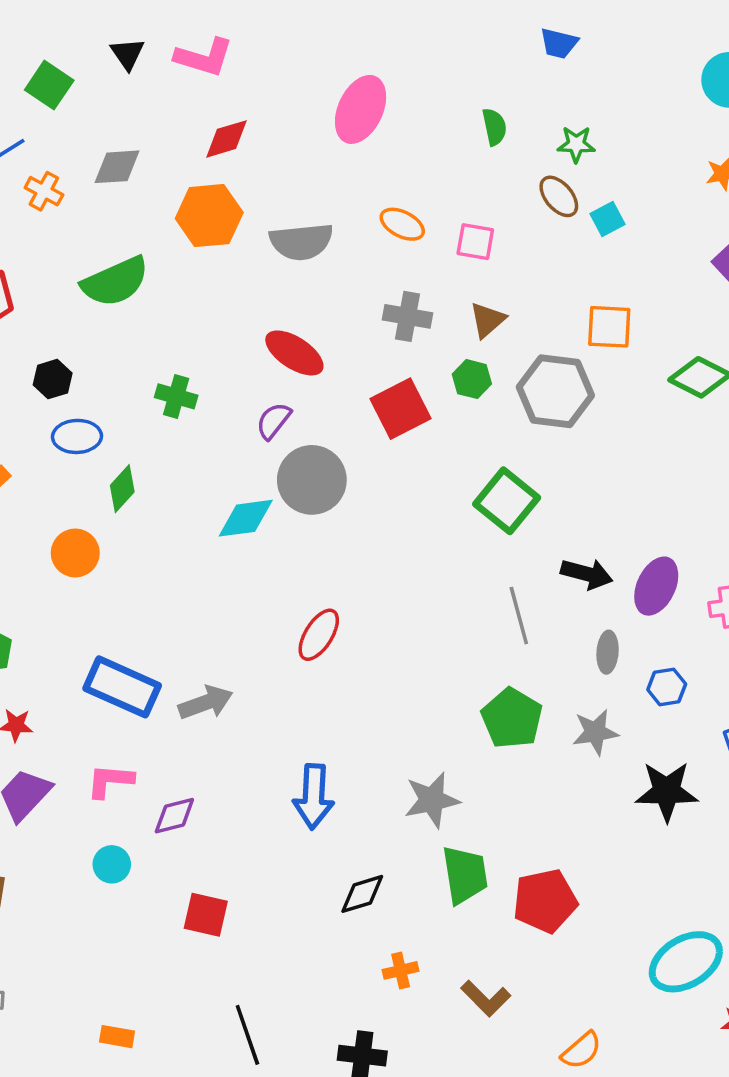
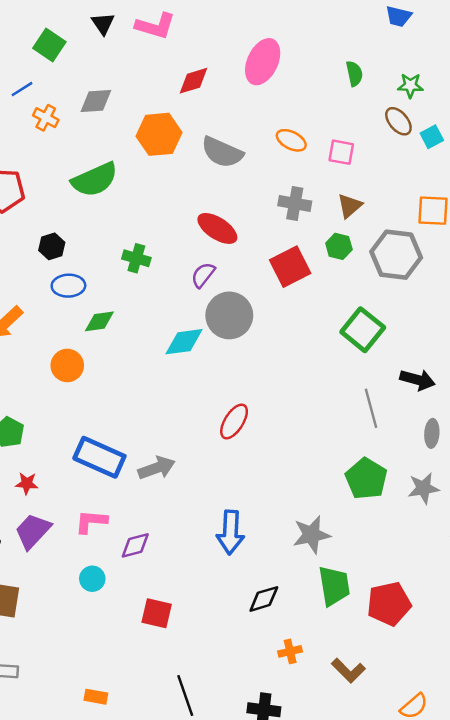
red diamond: (227, 139) -> (194, 81), moved
gray semicircle: (301, 242) -> (222, 152), turned 30
green diamond: (122, 489) -> (99, 321), turned 40

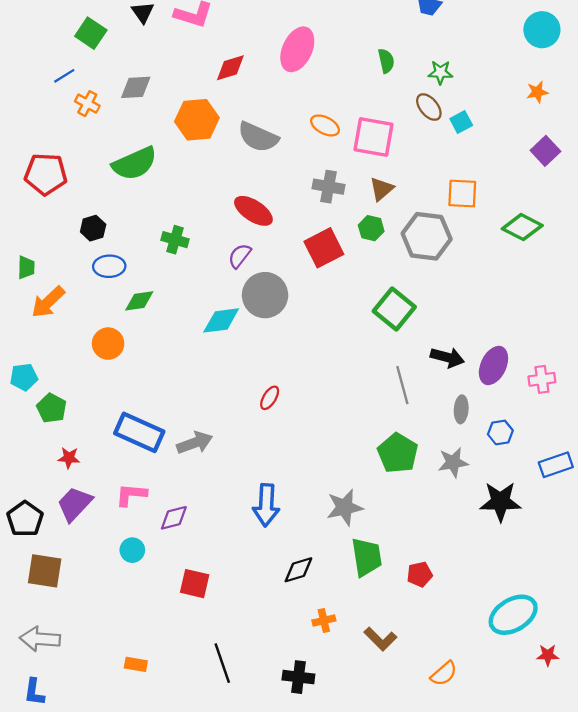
pink square: (341, 152) -> (373, 137), size x1.6
red ellipse: (234, 421) -> (270, 398), size x0.7
red pentagon: (389, 604) -> (420, 574), size x0.6

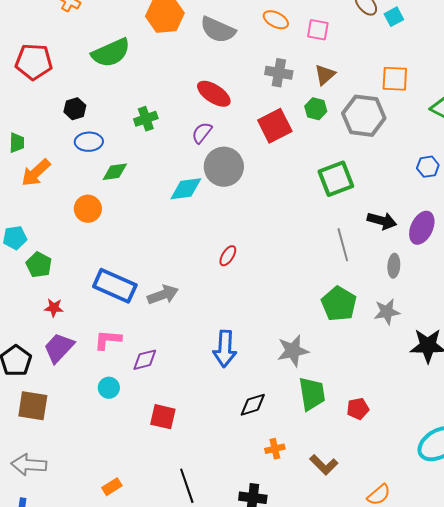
pink square: (373, 137) -> (318, 30), size x0.6
green cross: (175, 240) -> (146, 119), turned -35
green square: (394, 309) -> (336, 179), turned 30
blue hexagon: (500, 432) -> (428, 167), moved
orange rectangle: (136, 664) -> (112, 487), turned -42

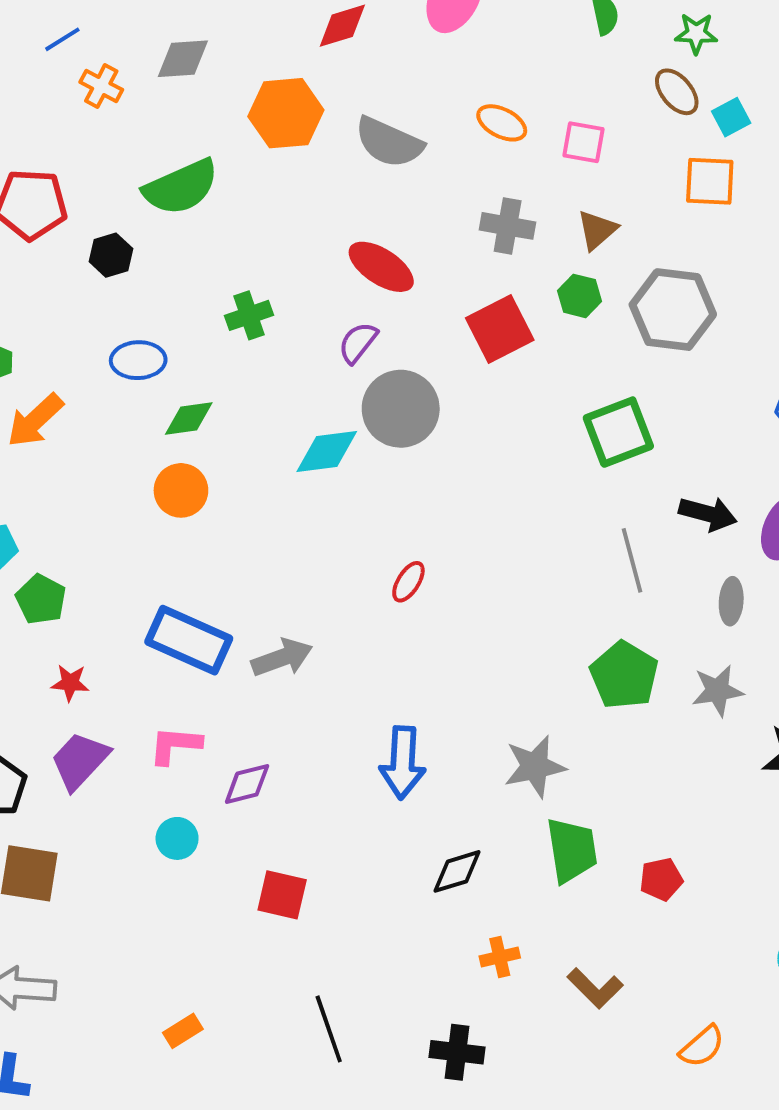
orange square: (395, 79) -> (710, 181), moved
black hexagon: (75, 109) -> (111, 255), moved
orange circle: (88, 209) -> (181, 490), moved

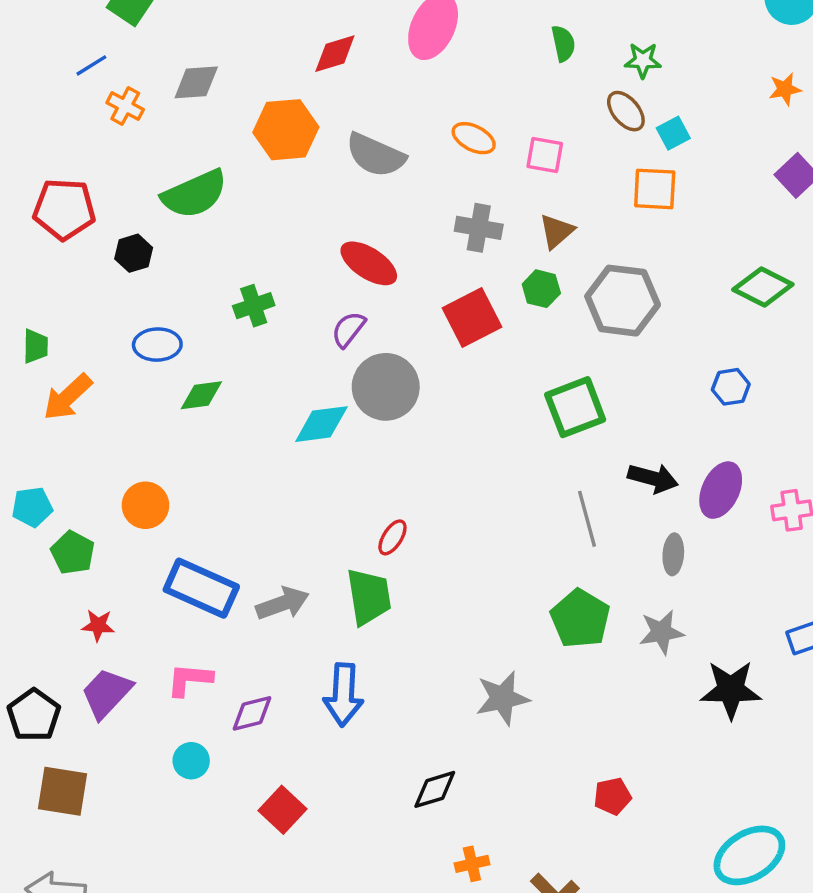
orange circle: (181, 490) -> (145, 505), moved
blue arrow: (403, 763) -> (343, 695), moved
green trapezoid: (572, 850) -> (369, 597), moved
red square: (282, 895) -> (282, 810), turned 30

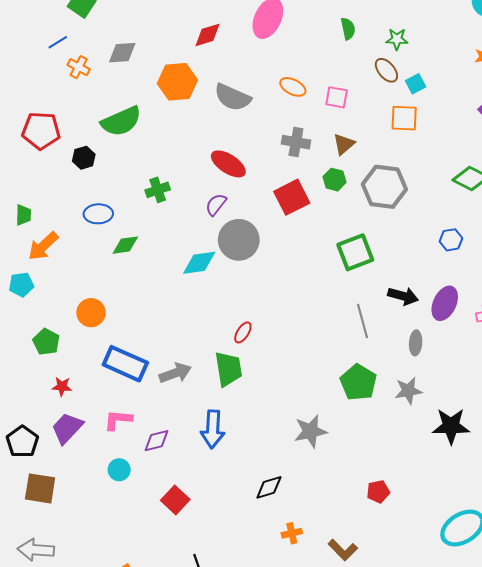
cyan pentagon: (32, 507) -> (21, 285), moved

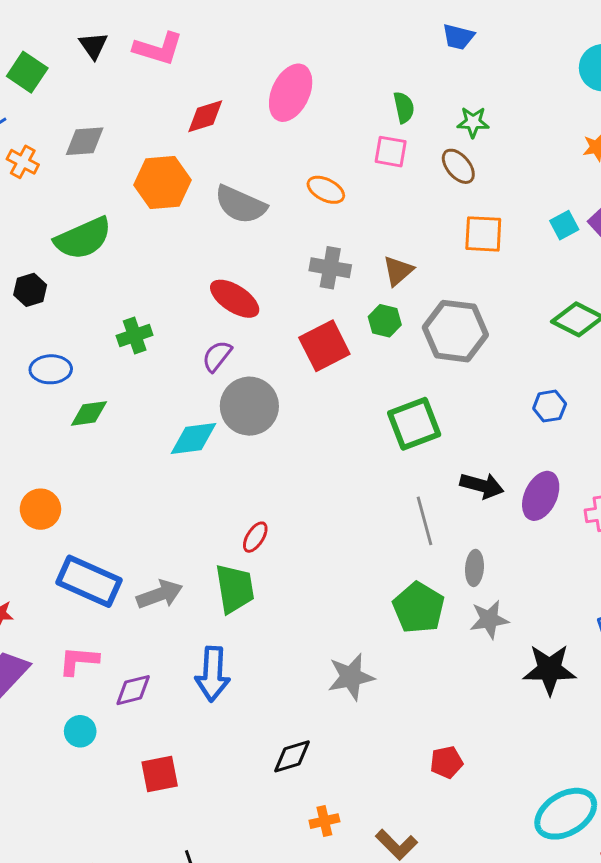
cyan square: (416, 84) -> (564, 225), moved
pink square: (337, 97) -> (391, 152), moved
gray ellipse: (416, 343) -> (474, 568), moved
red square: (175, 500) -> (160, 774), turned 36

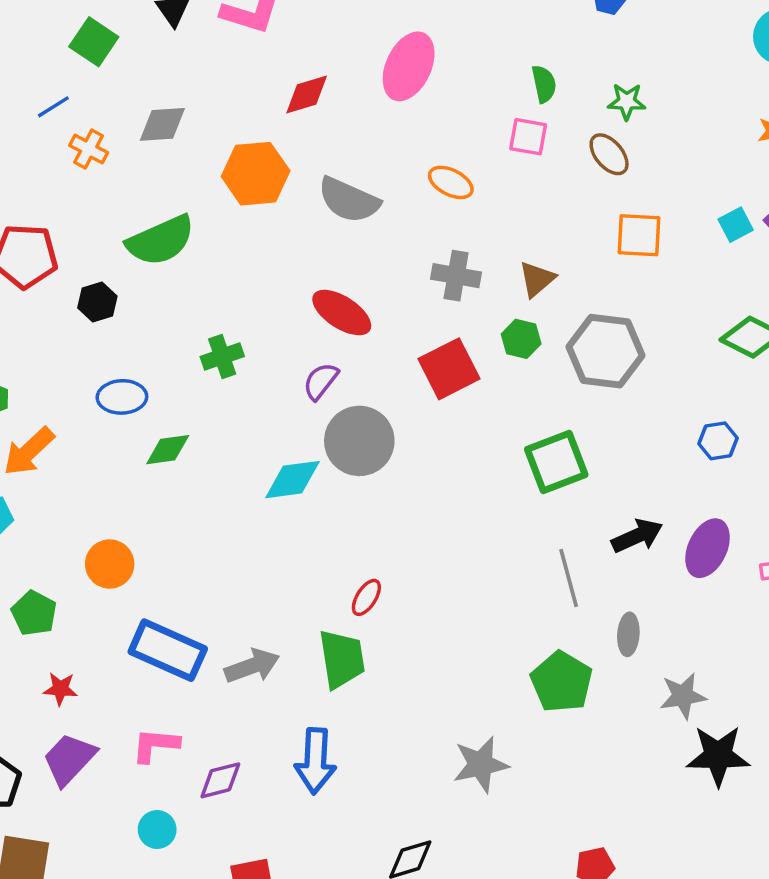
black arrow: (482, 486) -> (637, 536), turned -39
gray star: (489, 619) -> (683, 696), moved

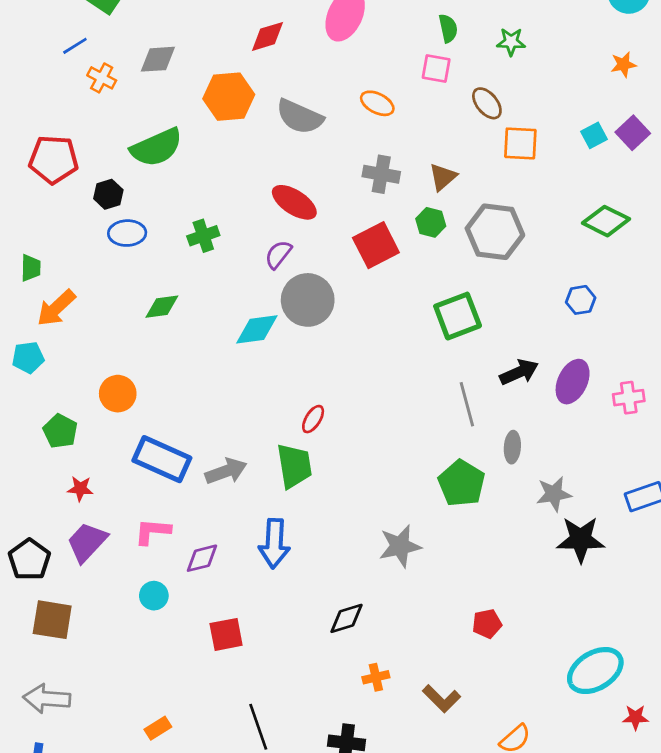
brown ellipse: (609, 154) -> (487, 103), moved
blue ellipse: (122, 397) -> (127, 233), moved

